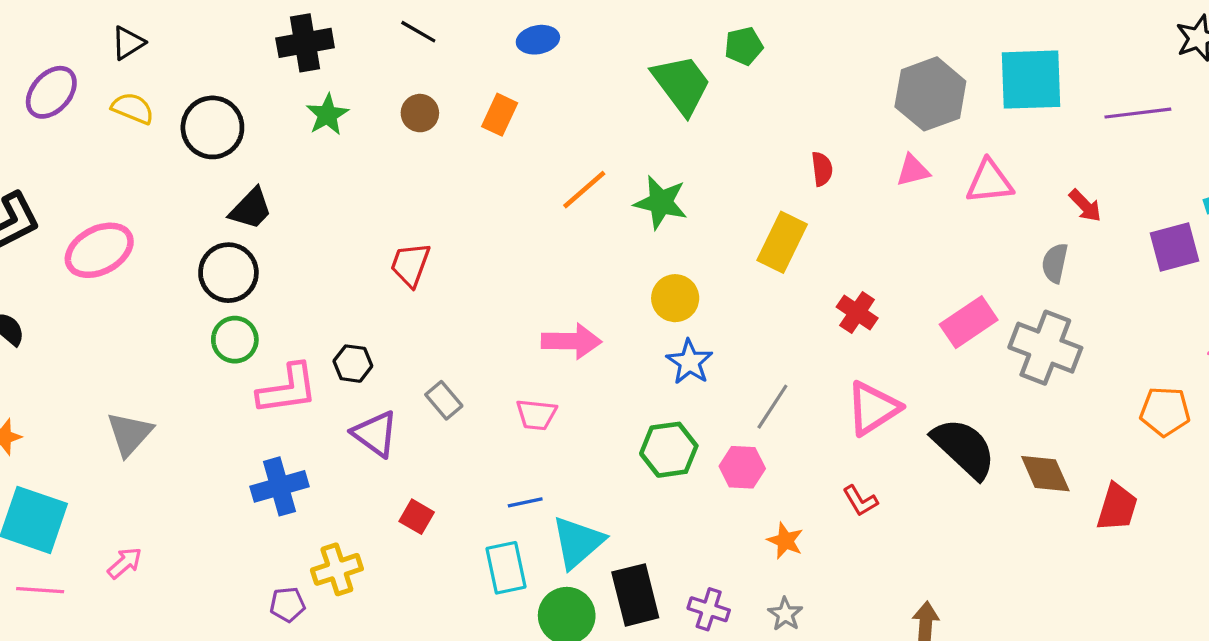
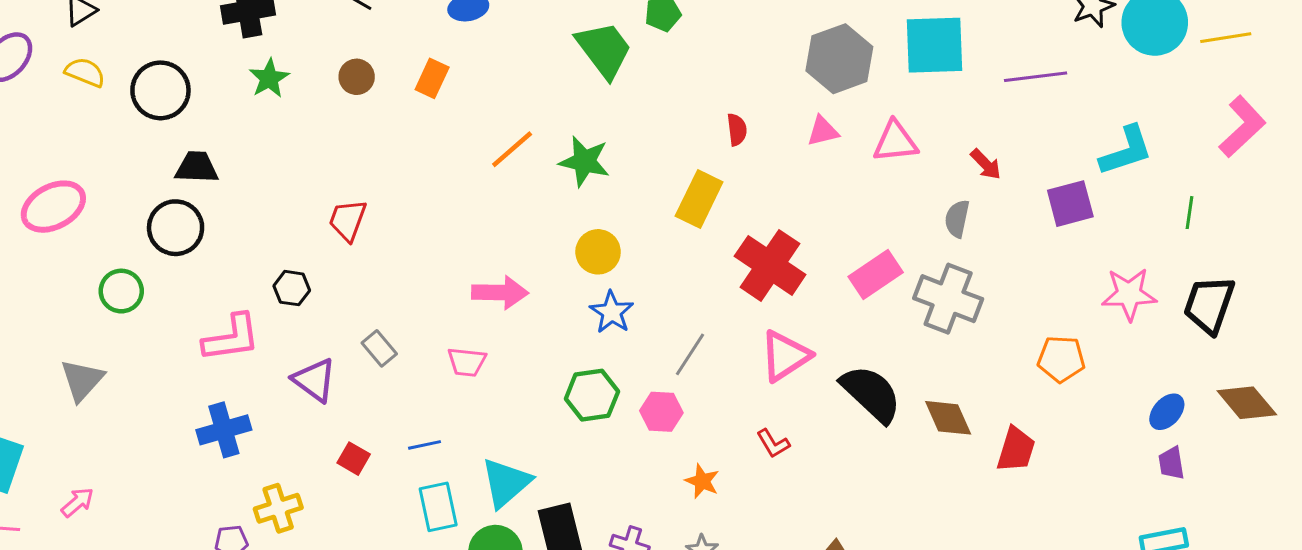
black trapezoid: (251, 209) -> (197, 167), turned -132
red cross: (857, 313) -> (770, 265), size x1.8
green circle: (235, 340) -> (121, 291), moved
black hexagon: (353, 364) -> (292, 288), moved
blue line: (525, 502) -> (425, 445), moved

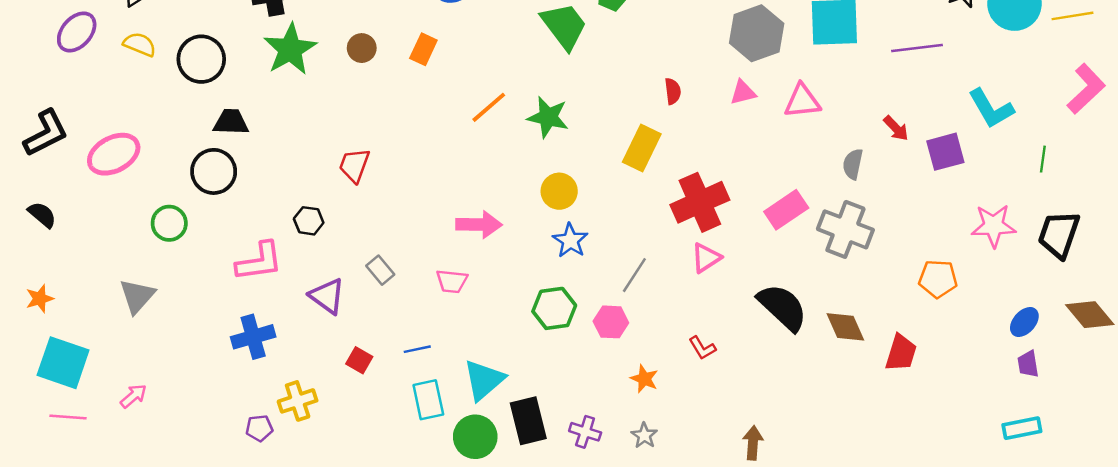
green star: (269, 78) -> (290, 49), size x1.6
cyan L-shape: (1126, 151) -> (991, 109), turned 78
red arrow: (986, 164) -> (896, 128), moved
red cross: (770, 265) -> (700, 202), turned 32
pink triangle: (785, 356) -> (706, 258), moved, size x0.7

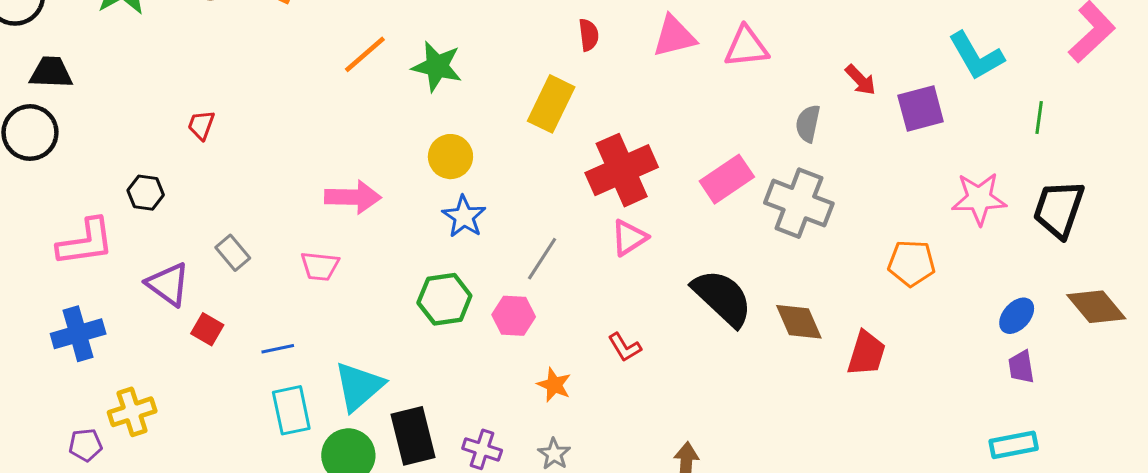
pink triangle: (743, 92) -> (674, 36), size x1.4
red trapezoid: (354, 165) -> (201, 125), size x0.7
red square: (359, 360) -> (207, 329), moved

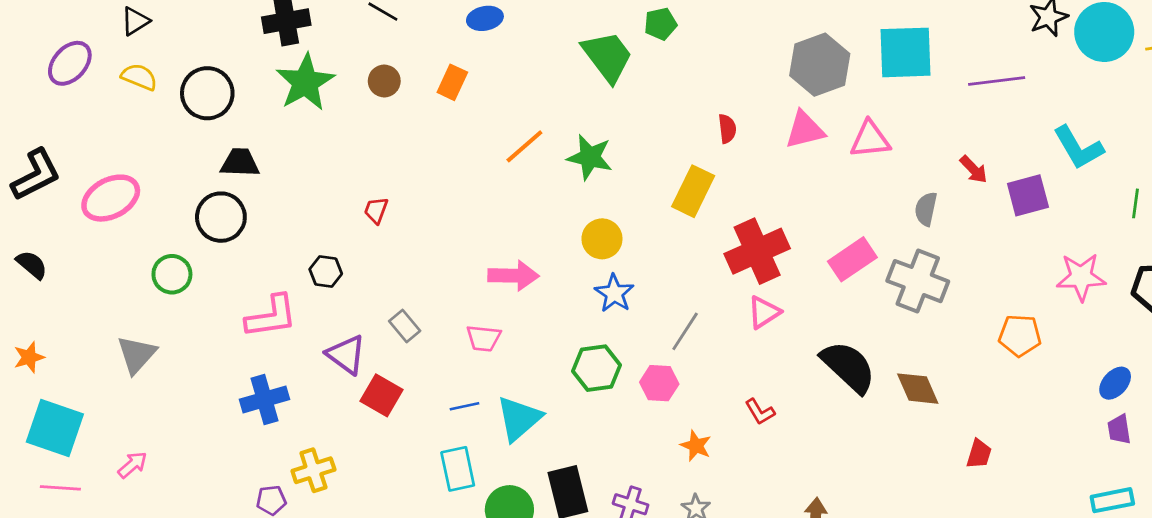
red square: (207, 329) -> (381, 395), size x1.4
blue line: (278, 349) -> (465, 406), moved
red trapezoid: (866, 353) -> (979, 454), moved, size x0.7
cyan triangle: (359, 386) -> (519, 419), moved

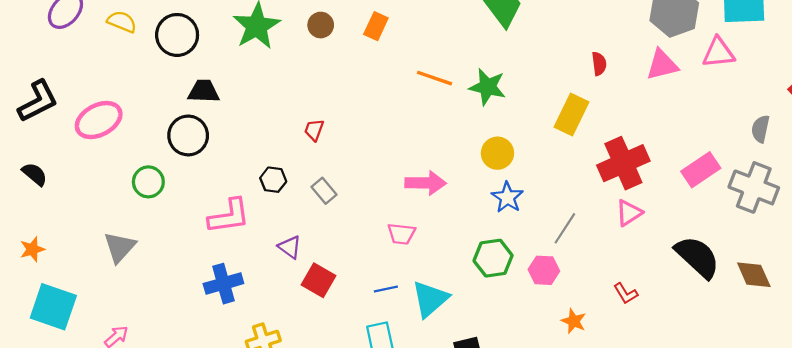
pink triangle: (870, 140) -> (718, 53), moved
orange line: (524, 146) -> (434, 78), turned 60
gray rectangle: (405, 326) -> (324, 191), moved
purple triangle: (346, 355) -> (290, 247), size x0.7

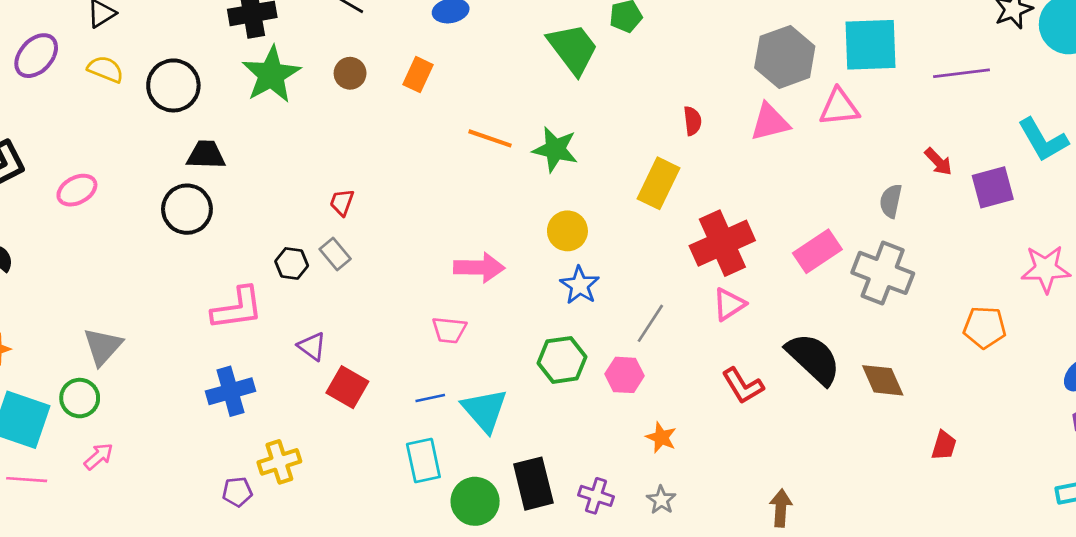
pink ellipse: (99, 120) -> (77, 190), size x0.7
green circle: (148, 182) -> (80, 398), moved
gray rectangle: (324, 191) -> (335, 254), moved
red L-shape: (626, 293) -> (743, 386), moved, size x1.4
cyan triangle: (430, 299) -> (485, 410), turned -30

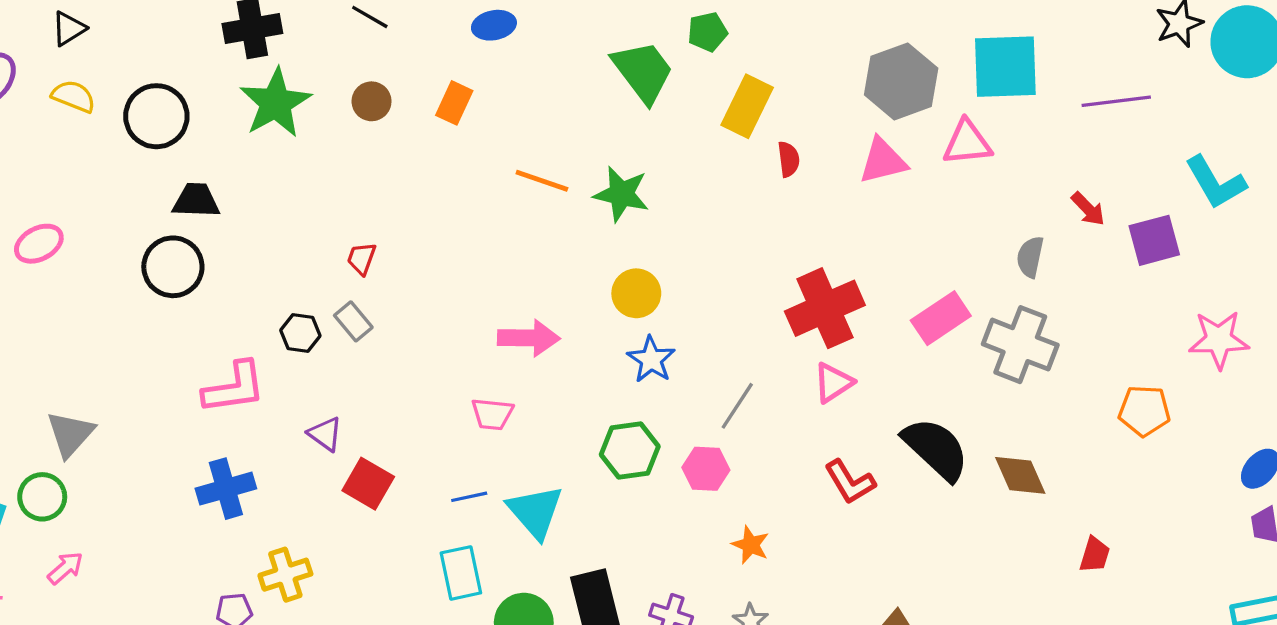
yellow rectangle: (658, 183) -> (747, 106), moved

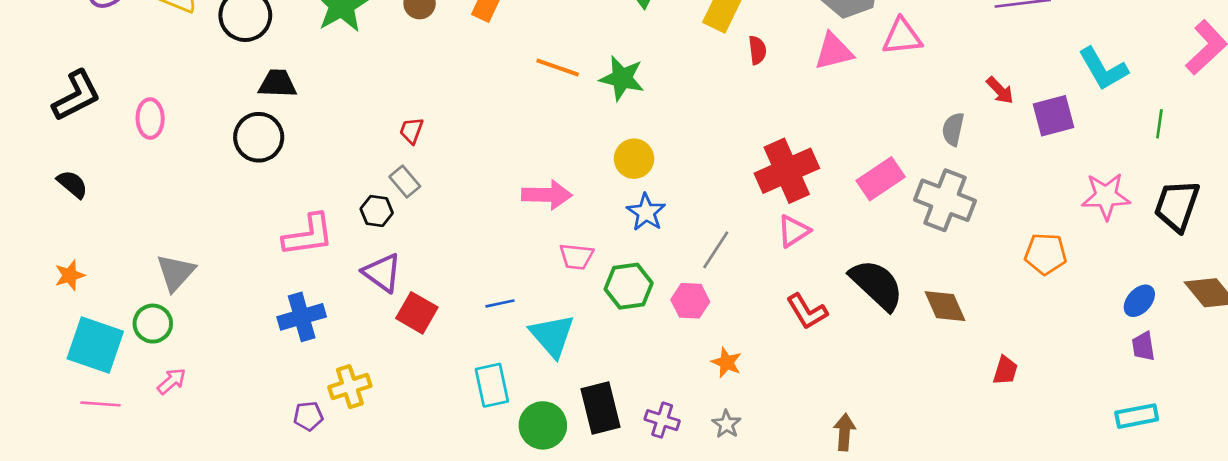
pink ellipse: (39, 244) -> (150, 118), turned -63
black hexagon: (300, 333) -> (377, 211), moved
pink trapezoid: (492, 414) -> (576, 257), moved
purple triangle: (325, 434) -> (382, 273), size x1.4
blue line: (469, 497) -> (500, 303), moved

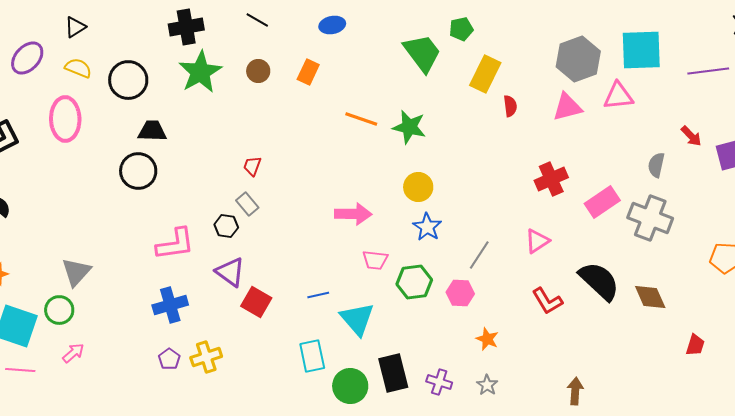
pink ellipse: (150, 118) -> (65, 119), moved, size x1.5
red cross: (787, 171) -> (551, 179), moved, size x0.7
purple pentagon: (308, 416) -> (169, 359), moved, turned -30

